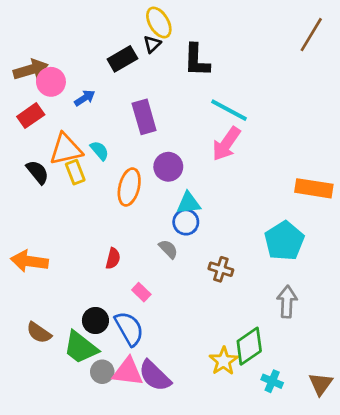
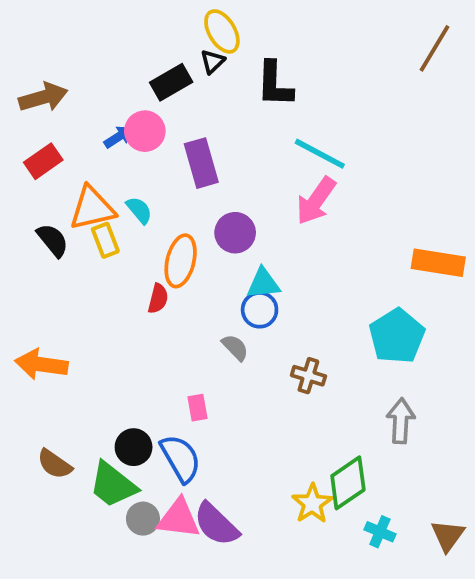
pink circle: (51, 82) -> (145, 131), moved
red semicircle: (113, 258) -> (158, 299), moved
pink rectangle: (141, 292) -> (197, 408), turned 36

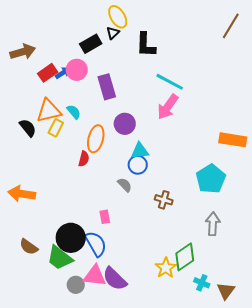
red rectangle: (43, 161) -> (48, 73), moved
yellow rectangle: (105, 240) -> (56, 128), turned 48
black circle: (134, 447) -> (71, 238), size x1.5
gray circle: (143, 519) -> (76, 285), moved
brown triangle: (448, 536) -> (226, 291), moved

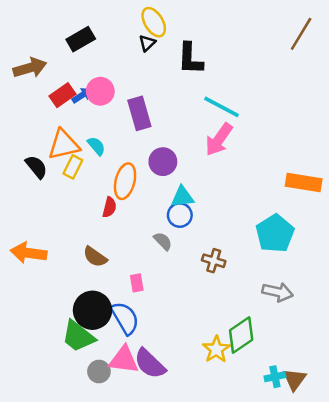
black rectangle: (91, 44) -> (81, 39), moved
gray arrow: (213, 224) -> (278, 292), turned 100
brown semicircle: (29, 247) -> (95, 257), moved
cyan cross: (202, 283) -> (275, 377), moved, turned -35

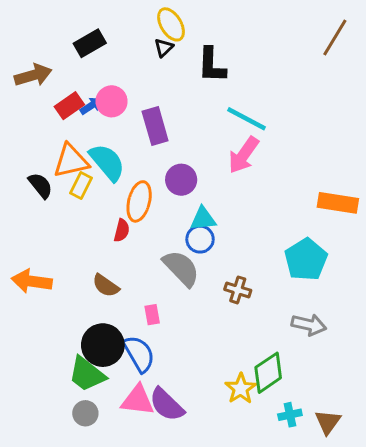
cyan semicircle: (96, 146) -> (107, 162), size x1.8
gray semicircle: (163, 241) -> (181, 268), size x1.8
gray circle: (99, 372) -> (85, 413), moved
cyan cross: (275, 377) -> (290, 415), moved

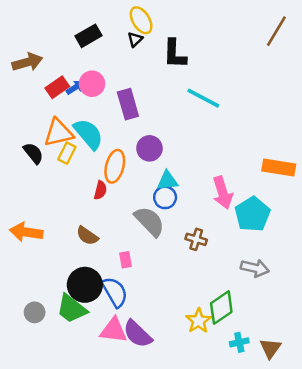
black rectangle: (90, 43) -> (88, 36), moved
pink arrow: (244, 155) -> (223, 193), moved, turned -52
gray circle: (85, 413) -> (35, 312), moved

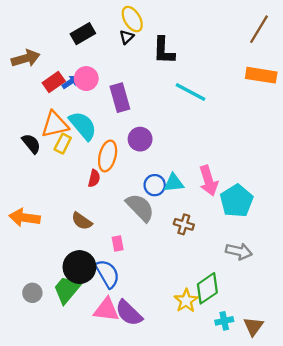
orange rectangle: (279, 168) -> (261, 75), moved
cyan triangle: (167, 181) -> (174, 183), moved
green trapezoid: (72, 309) -> (67, 289), turned 92

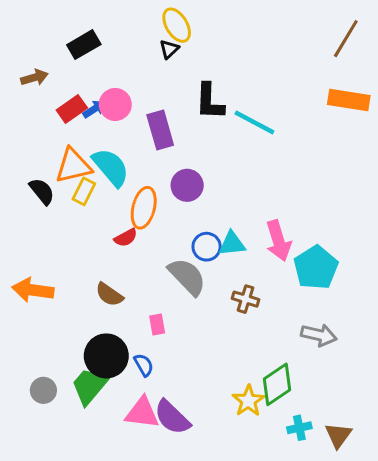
black rectangle: (83, 34) -> (84, 45), moved
black L-shape: (164, 50) -> (210, 101), moved
brown arrow: (26, 58) -> (34, 78), size x0.7
red semicircle: (94, 178) -> (126, 238), turned 48
blue semicircle: (108, 274) -> (144, 365), size x0.6

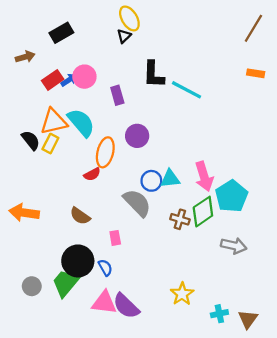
orange rectangle: (349, 100) -> (256, 73), size x0.6
purple rectangle: (160, 130) -> (117, 95), size x0.7
yellow rectangle: (84, 191) -> (50, 144), moved
green diamond: (277, 384) -> (203, 212), moved

